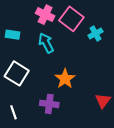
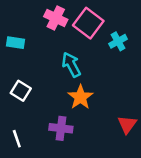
cyan arrow: (46, 43) -> (71, 65), moved
white square: (17, 73) -> (21, 91), size x0.7

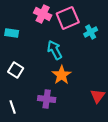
pink square: (88, 23) -> (68, 18), turned 30

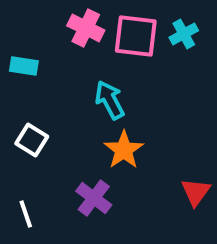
pink square: (68, 18) -> (136, 36), turned 30
cyan cross: (91, 32) -> (184, 34), moved
purple cross: (47, 99) -> (94, 198), turned 30

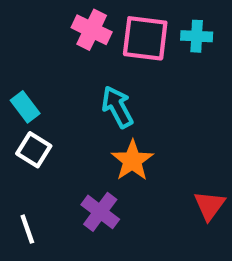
cyan cross: (184, 34) -> (197, 36), turned 32
cyan rectangle: (24, 66) -> (25, 107), moved, turned 44

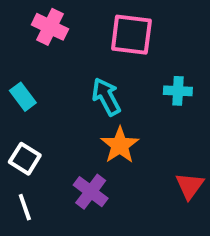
pink cross: (92, 30) -> (50, 27), moved
cyan cross: (197, 36) -> (178, 91), moved
white square: (34, 150) -> (25, 159), moved

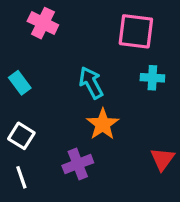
pink square: (131, 35) -> (136, 31), moved
purple cross: (91, 192) -> (78, 164), turned 32

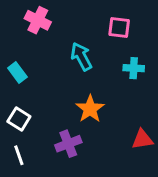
pink square: (136, 31) -> (119, 27), size x0.7
cyan arrow: (91, 83) -> (81, 57), moved
red triangle: (162, 159) -> (142, 139), turned 45

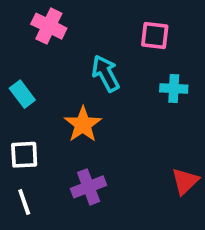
orange star: (90, 109) -> (83, 124), moved
white square: (19, 119) -> (24, 155), turned -35
red triangle: (142, 139) -> (185, 181), turned -35

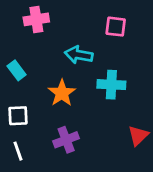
pink cross: (49, 26) -> (36, 19), turned -35
cyan arrow: (106, 73) -> (79, 55), turned -52
cyan cross: (174, 88) -> (111, 85), moved, size x1.4

